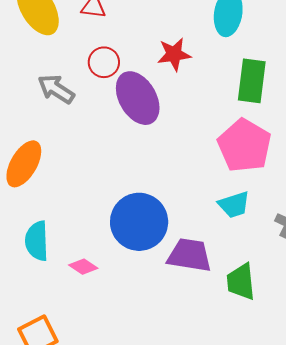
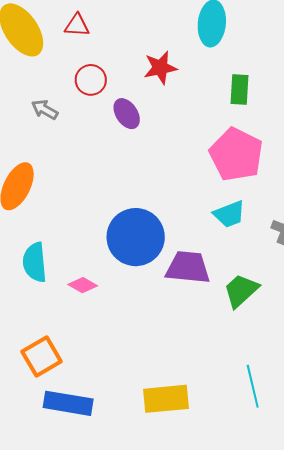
green rectangle: (252, 81) -> (240, 90), size x0.7
gray arrow: (56, 89) -> (45, 110), size x0.7
purple ellipse: (138, 98) -> (127, 114), size x0.6
green trapezoid: (241, 282) -> (241, 291), turned 57

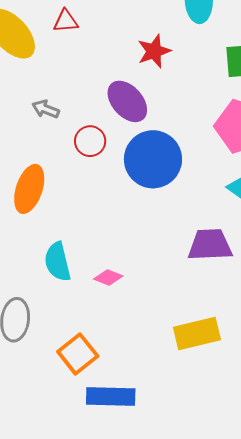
red circle: (91, 80) -> (90, 141), moved
purple ellipse: (127, 114) -> (127, 101), size x1.4
blue circle: (136, 237) -> (153, 159), moved
yellow rectangle: (166, 399) -> (197, 334), moved

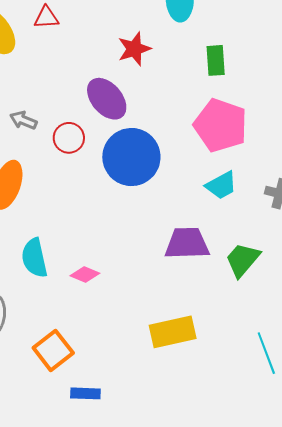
gray arrow: (46, 109) -> (23, 120), moved
blue rectangle: (111, 396) -> (85, 393), size x0.6

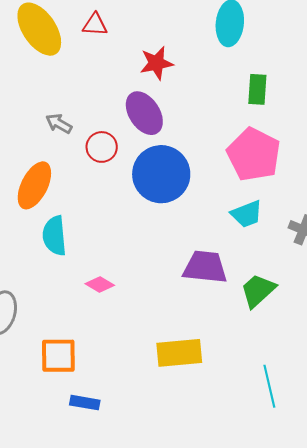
red star: (134, 49) -> (156, 63), moved
cyan semicircle: (34, 258) -> (54, 236), moved
orange square: (53, 350) -> (58, 356), turned 30

